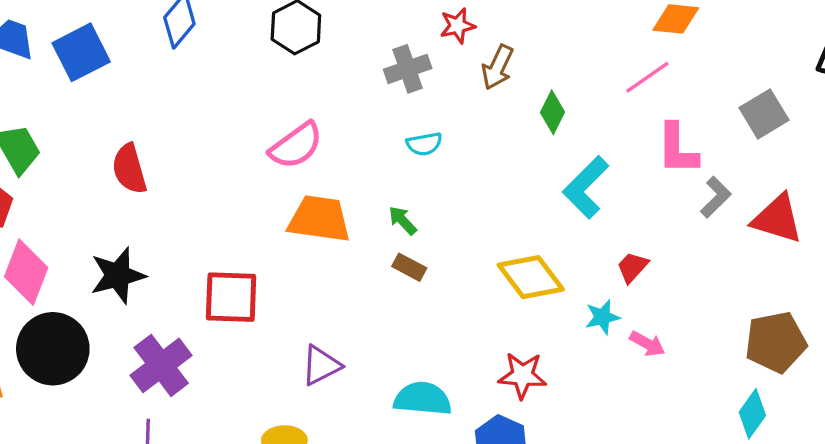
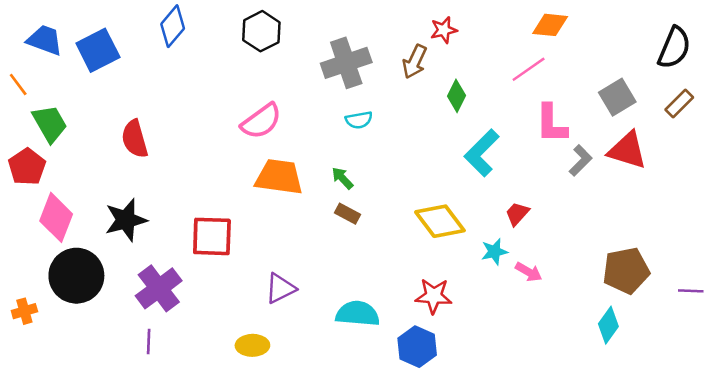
red star: (458, 26) -> (444, 30), moved
gray cross: (408, 69) -> (346, 63), size x1.4
red triangle: (777, 219) -> (627, 150), moved

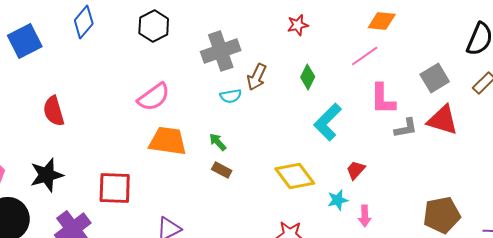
brown arrow: (415, 62) -> (257, 77), moved
gray L-shape: (581, 160) -> (406, 128), turned 35
pink arrow: (529, 272) -> (365, 216), turned 60

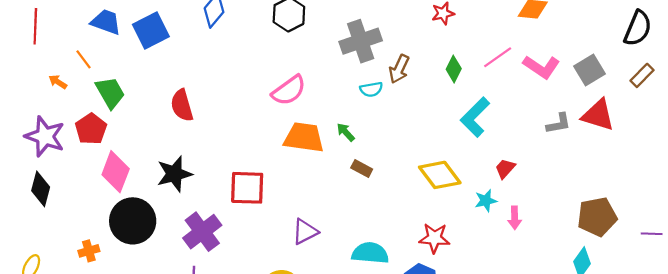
pink line: (365, 56) -> (498, 57), moved
pink L-shape: (383, 99) -> (541, 67), moved, turned -56
green arrow: (218, 142) -> (346, 132), moved

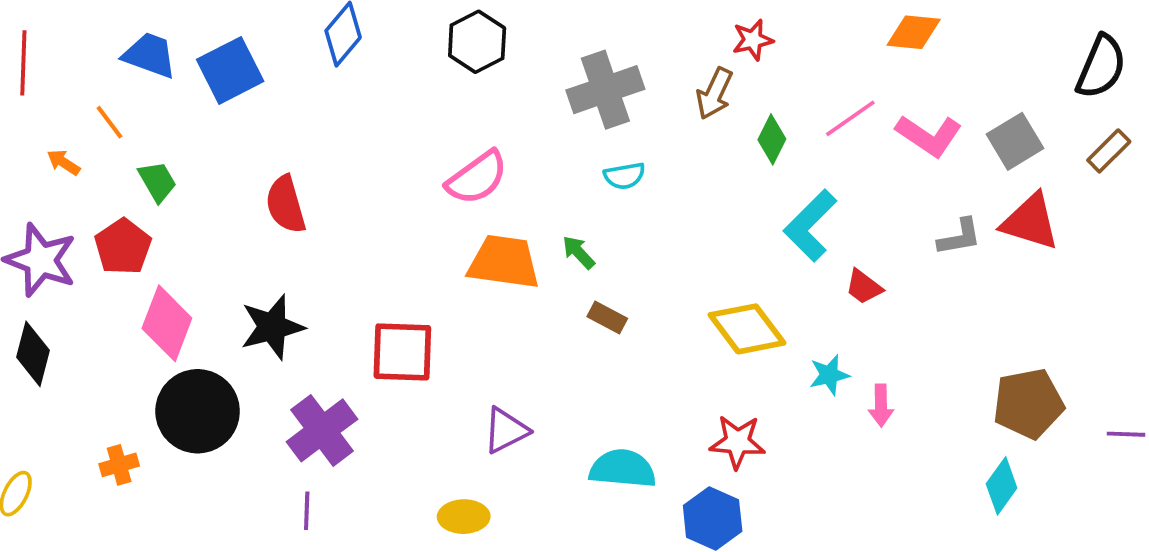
brown arrow: (399, 69) -> (714, 93), moved
green trapezoid: (110, 93) -> (157, 182), size x0.7
red trapezoid: (505, 169) -> (864, 287), moved, turned -95

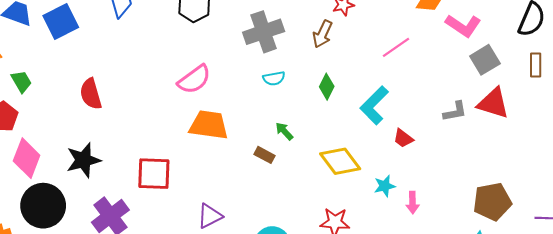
pink L-shape: (929, 136) -> (463, 26), moved
green diamond: (772, 139) -> (327, 87), moved
brown rectangle: (1109, 151) -> (536, 65), turned -45
green arrow: (579, 252) -> (284, 131), moved

